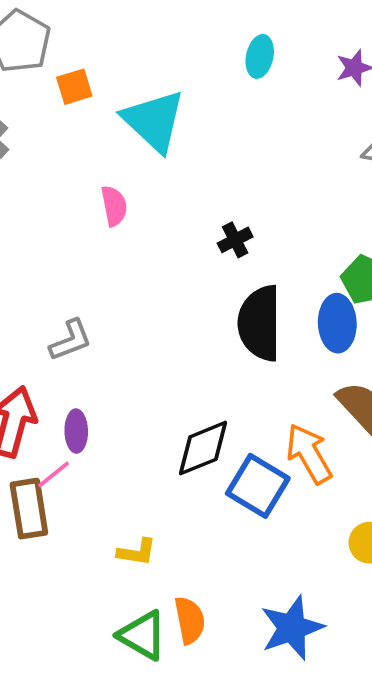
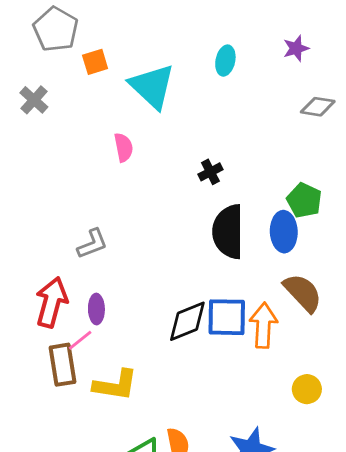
cyan ellipse: (260, 56) -> (225, 61), moved
orange arrow: (309, 454) -> (263, 325), turned 33
blue square: (258, 486) -> (227, 317), moved, turned -30
yellow L-shape: (137, 552) -> (115, 385), moved, size x1.6

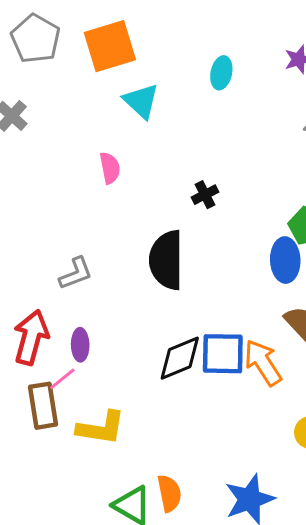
orange square: (95, 62) -> (110, 46), moved, size x1.8
cyan triangle: (152, 86) -> (141, 101), size x0.7
black semicircle: (228, 232) -> (166, 260), moved
orange arrow: (263, 325) -> (263, 363), turned -36

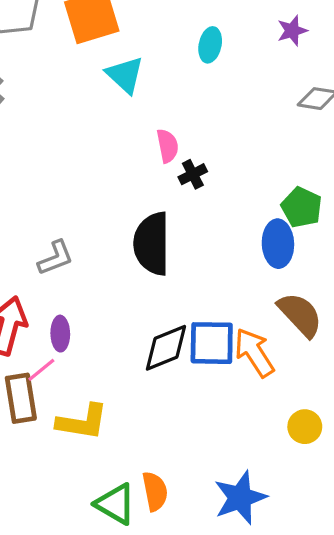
pink semicircle: (110, 168) -> (168, 146), moved

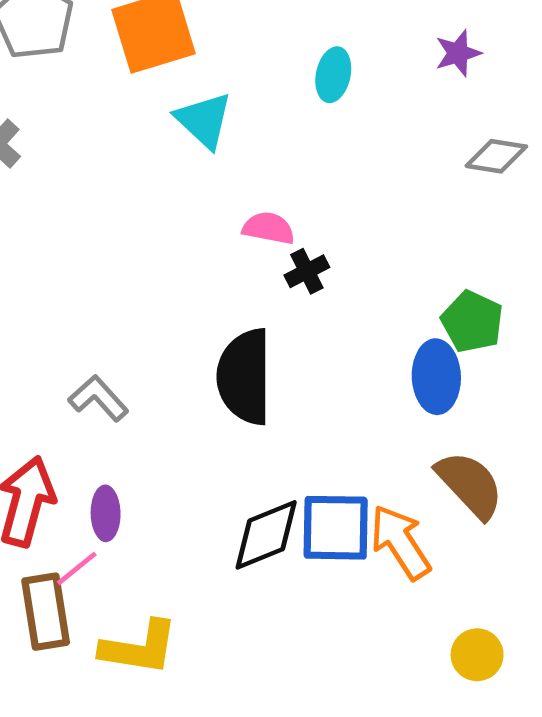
pink semicircle: (168, 146) -> (269, 228), turned -68
gray L-shape: (56, 258) -> (98, 398), turned -111

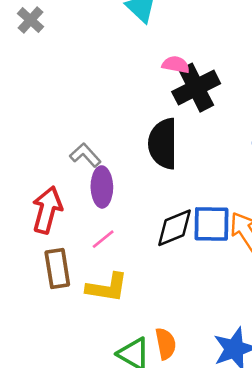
black cross: (307, 271) -> (196, 88), size x2.0
purple ellipse: (106, 513) -> (102, 187), moved, size x1.4
pink line: (77, 568) -> (103, 239), moved

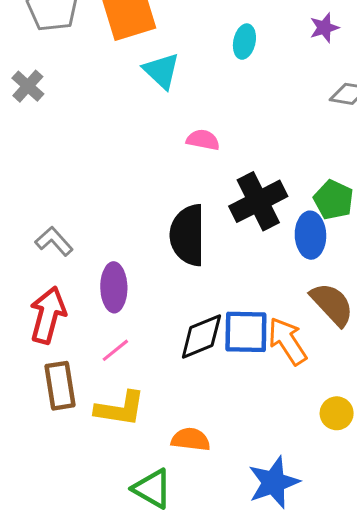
black cross: (196, 88) -> (258, 201), moved
gray L-shape: (85, 155) -> (54, 241), moved
orange semicircle: (166, 344) -> (191, 439), moved, turned -72

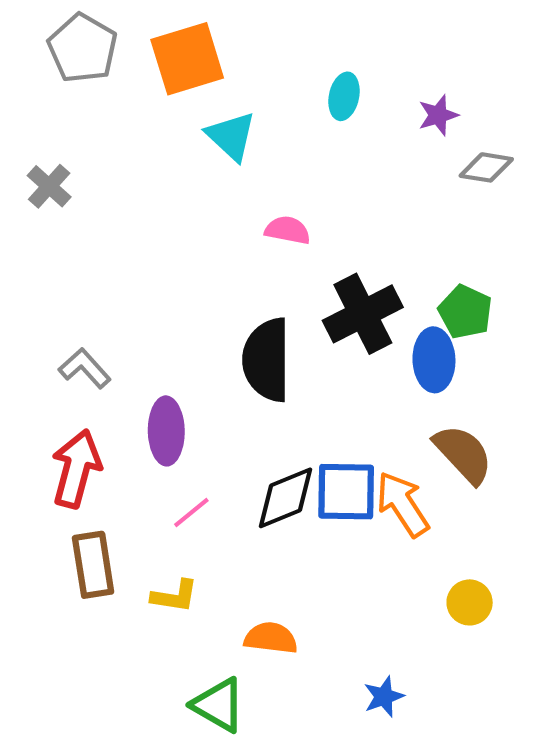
purple star: (324, 28) -> (438, 115), moved
gray cross: (28, 86) -> (49, 186), moved
pink line: (115, 350) -> (191, 513), moved
yellow L-shape: (120, 409) -> (175, 596), size x0.7
blue star: (274, 482) -> (384, 697), size x0.6

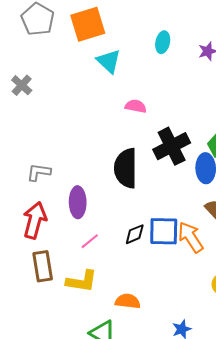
gray L-shape: (85, 368) -> (39, 172), turned -40
black diamond: (285, 498) -> (135, 234), size x0.7
yellow L-shape: (175, 596) -> (82, 281), size x1.4

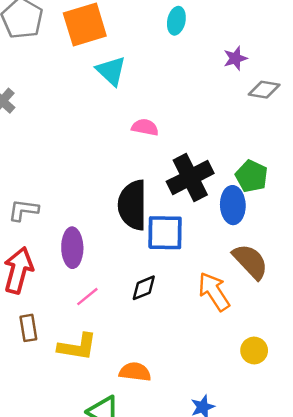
cyan ellipse: (163, 42) -> (176, 21), moved
blue square: (164, 231) -> (165, 233), moved
brown rectangle: (43, 266) -> (28, 328), size x0.7

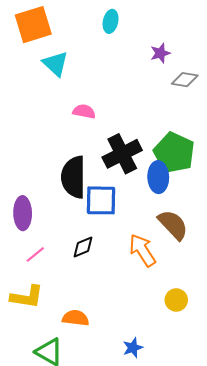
green pentagon: (252, 176) -> (174, 153), size x1.5

